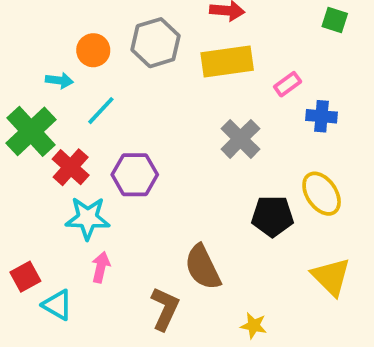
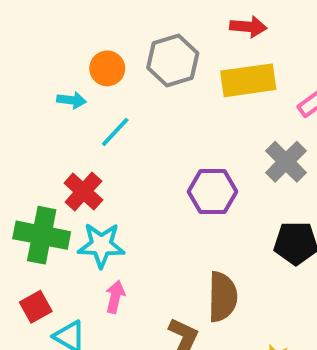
green cross: (31, 131) -> (42, 235), moved, turned -36
gray cross: (240, 139) -> (286, 162), moved
purple hexagon: (135, 175) -> (212, 192), moved
brown semicircle: (203, 267) -> (222, 297), turned -153

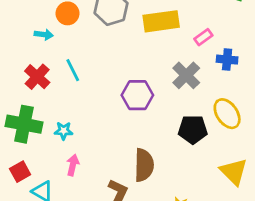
cyan line: (115, 132) -> (73, 70), moved, turned -70
red cross: (83, 192) -> (37, 77), moved
cyan star: (101, 245) -> (64, 131), size x0.6

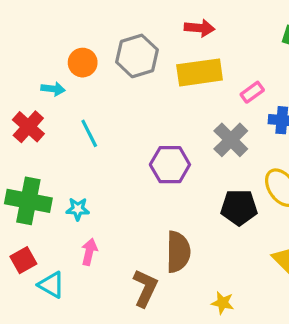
red cross: (37, 77) -> (28, 127), moved

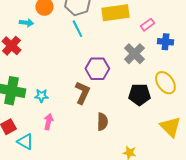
cyan line: (89, 133) -> (77, 29), moved
brown semicircle: (178, 252) -> (102, 122), size x0.7
brown L-shape: (145, 288) -> (82, 93), moved

